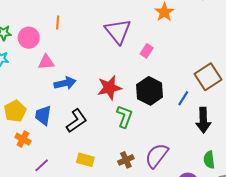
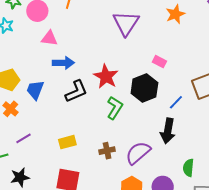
pink rectangle: (147, 51) -> (159, 62), moved, turned 72
red star: (109, 88) -> (106, 77), turned 30
black arrow: (203, 120) -> (168, 131), moved
black L-shape: (77, 121) -> (76, 91), moved
yellow rectangle: (85, 160) -> (67, 142), turned -42

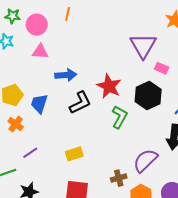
purple triangle: (126, 23) -> (143, 46), moved
pink triangle: (49, 38) -> (40, 52), moved
brown cross: (107, 151) -> (119, 178), moved

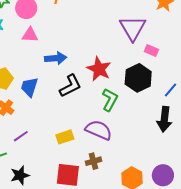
purple semicircle: (145, 161) -> (99, 130), moved, turned 68
brown cross: (119, 178) -> (94, 161), moved

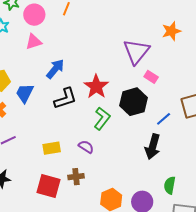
pink triangle: (30, 35) -> (34, 42), turned -30
blue arrow: (56, 58) -> (55, 69), turned -55
purple semicircle: (99, 130) -> (86, 147), size x0.6

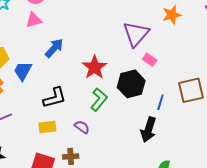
black L-shape: (65, 99) -> (55, 98), moved
blue line: (164, 119) -> (160, 102), turned -35

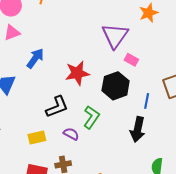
red star: (94, 67) -> (77, 73), turned 30
black L-shape: (55, 98) -> (57, 107), moved
green L-shape: (99, 100) -> (91, 117), moved

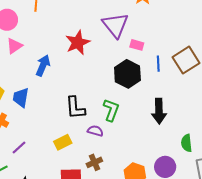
red star: (77, 73) -> (78, 43), moved
blue line: (147, 101) -> (158, 64), moved
black L-shape: (57, 107) -> (75, 108), turned 120

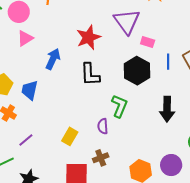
black L-shape: (75, 108) -> (90, 74), moved
purple semicircle: (95, 131) -> (103, 126), turned -112
yellow rectangle: (63, 142) -> (70, 136), turned -36

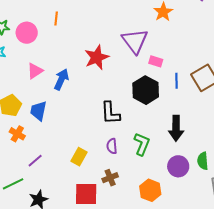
pink triangle: (25, 38) -> (35, 71), moved
black L-shape: (90, 74) -> (110, 113), moved
green L-shape: (119, 106) -> (142, 144), moved
purple circle: (171, 165) -> (178, 166), moved

